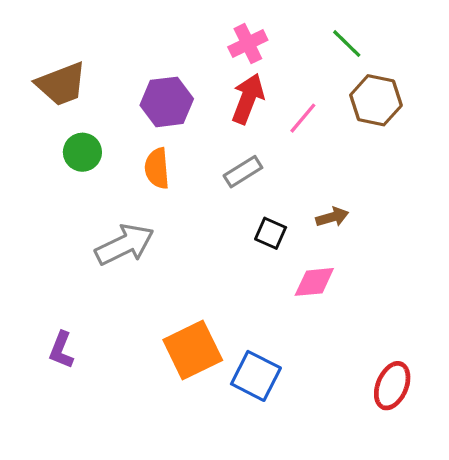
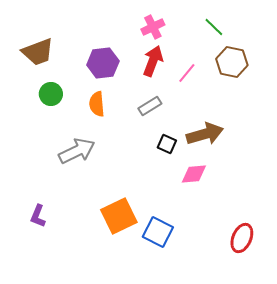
brown arrow: (332, 217) -> (205, 134), size x1.8

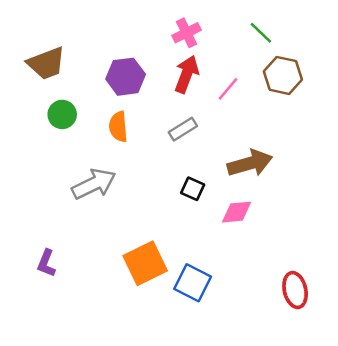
black square: (167, 144) -> (193, 189), moved
red ellipse: (242, 238) -> (295, 290), turned -36

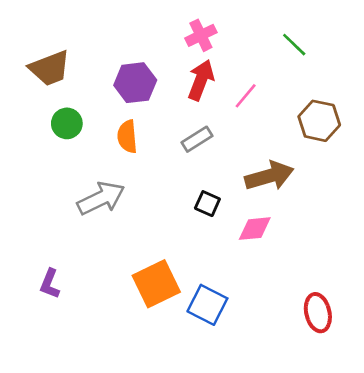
green line: (261, 33) -> (294, 45), moved
brown hexagon: (283, 75) -> (319, 121), moved

